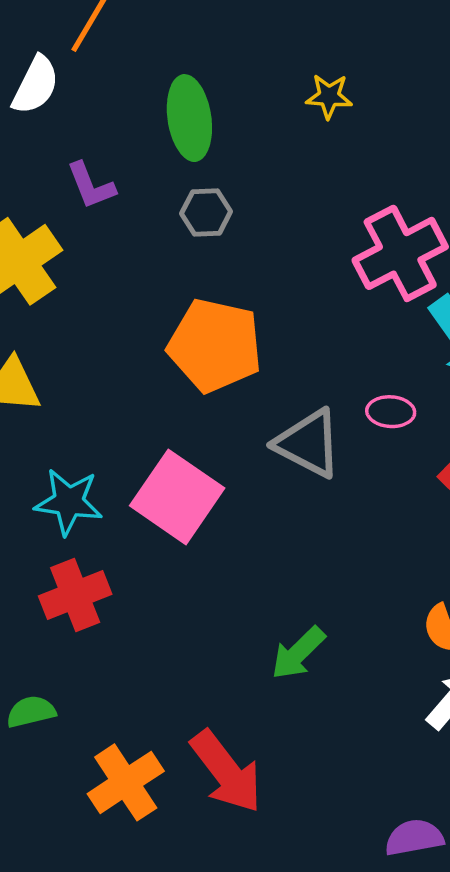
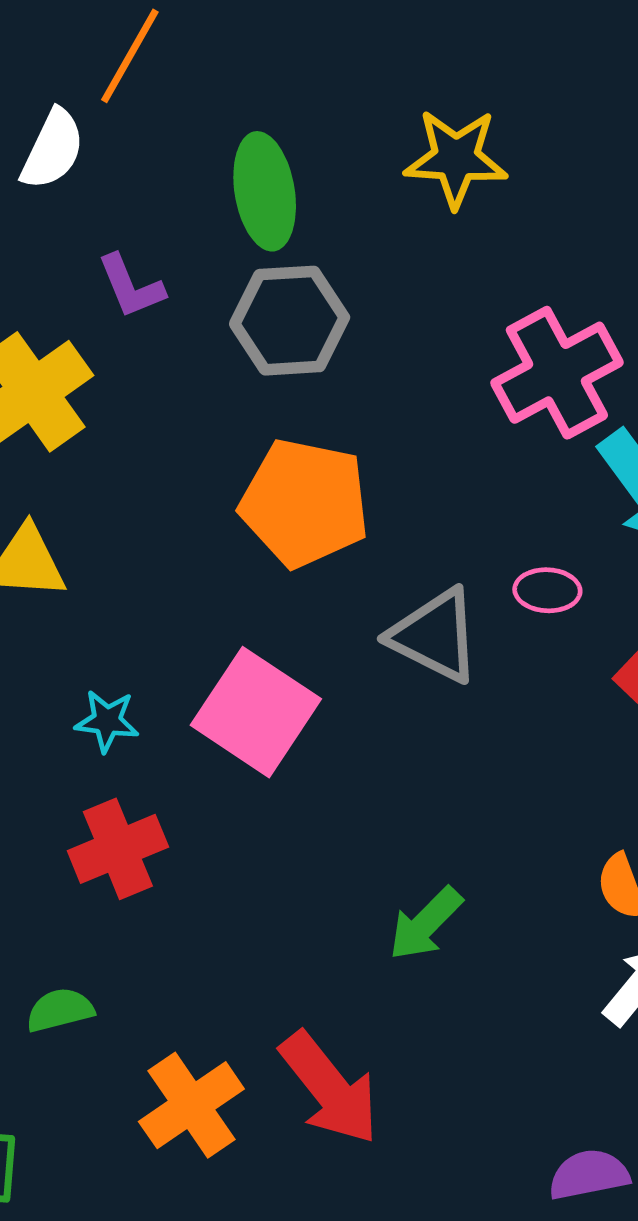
yellow star: (329, 96) -> (456, 158), size x1.6
gray hexagon: (206, 212) -> (290, 321), size x1.6
cyan star: (69, 502) -> (107, 721), size x0.7

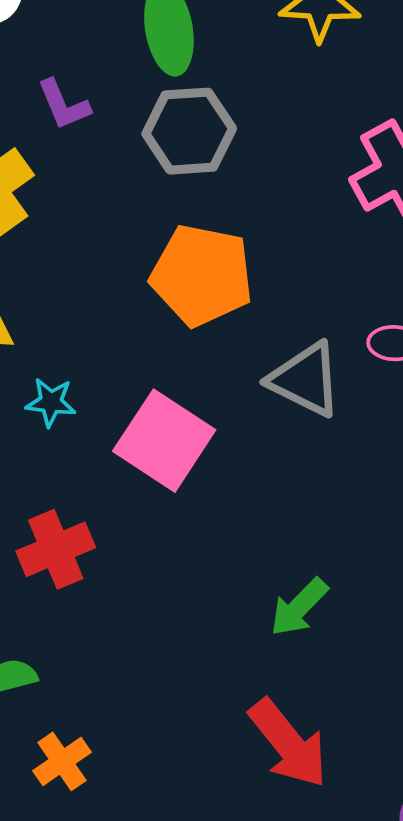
cyan star: (107, 721) -> (51, 402), moved
red arrow: (329, 1088) -> (288, 743), moved
orange cross: (191, 1105) -> (62, 761), moved, size x0.7

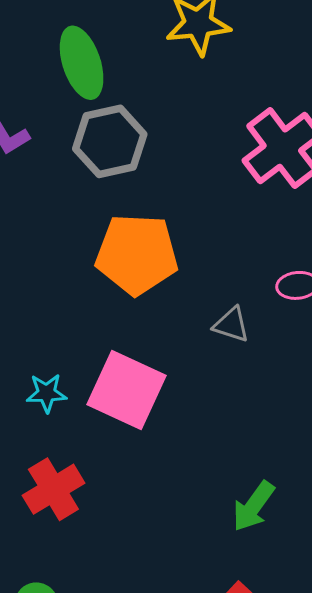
gray triangle: (305, 379) -> (231, 325), size x0.6
cyan star: (51, 402) -> (47, 393), moved

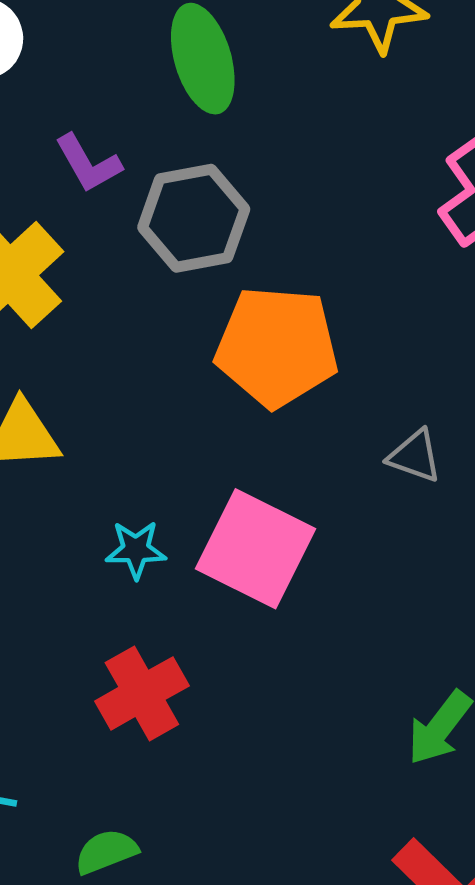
gray hexagon: (110, 141) -> (194, 218), moved

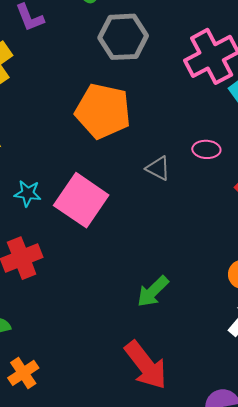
gray hexagon: (194, 218) -> (123, 37), moved

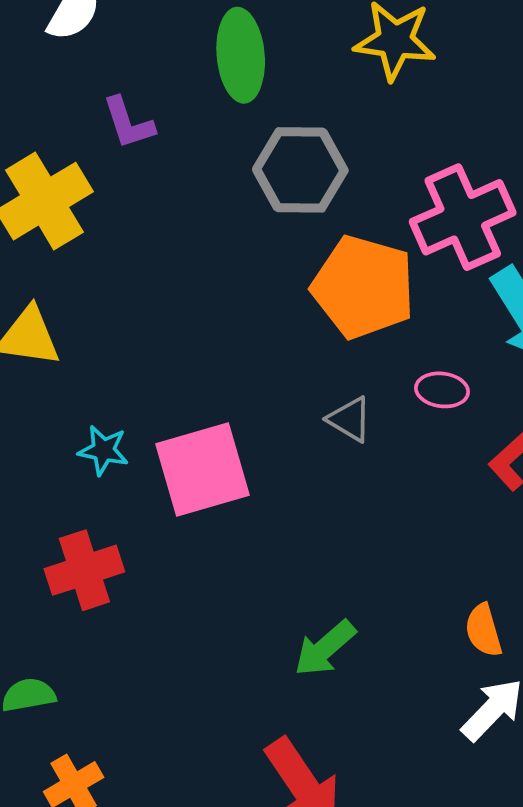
orange pentagon: (103, 111) -> (363, 287), moved
pink square: (81, 200) -> (202, 469), turned 36

